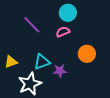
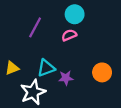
purple line: (32, 25) -> (35, 27), turned 72
orange circle: (87, 54) -> (102, 72), moved

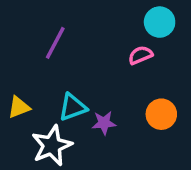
cyan circle: (75, 14) -> (160, 22), moved
pink semicircle: (69, 35) -> (140, 55), moved

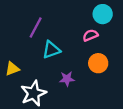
cyan triangle: (73, 107) -> (51, 50), moved
orange circle: (161, 114) -> (98, 63), moved

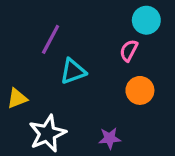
pink semicircle: (90, 35) -> (129, 51), turned -40
purple star: (67, 79) -> (110, 138), moved

